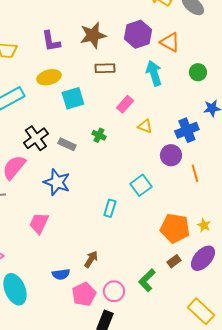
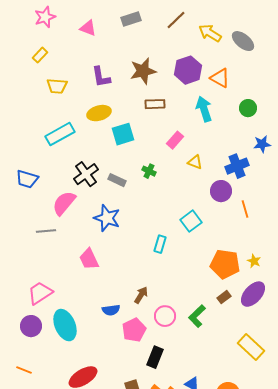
pink trapezoid: (39, 223) -> (89, 259), turned -50
pink circle: (114, 291) -> (165, 316), moved

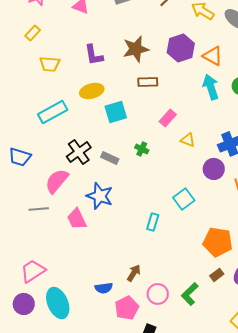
cyan arrow: (204, 109) -> (211, 87), moved
pink trapezoid: (89, 259) -> (77, 219), moved

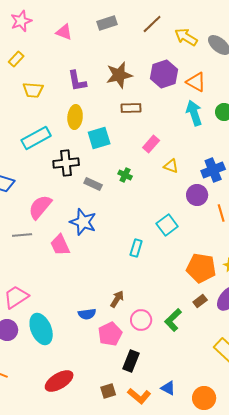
yellow ellipse: (92, 91) -> (75, 117), turned -70
black cross: (79, 152) -> (66, 163), moved, turned 30

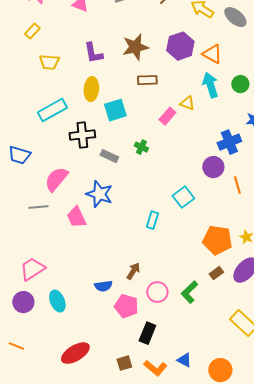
yellow triangle: (171, 166) -> (187, 103), moved
cyan ellipse: (41, 329) -> (57, 301), size x0.7
pink pentagon: (110, 334) -> (126, 306), turned -30

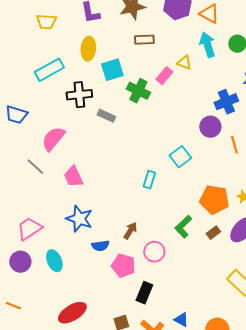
green cross: (141, 147) -> (138, 91), moved, size x1.6
blue star: (99, 194) -> (79, 219), moved
gray line: (38, 207) -> (35, 167), turned 48
green L-shape: (189, 292) -> (183, 227), moved

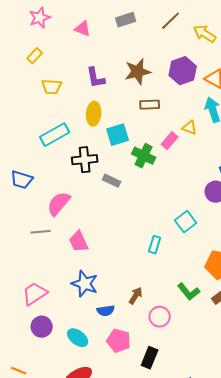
gray line: (35, 167) -> (41, 232), turned -48
green L-shape: (183, 227) -> (189, 292), turned -85
cyan ellipse: (54, 261) -> (78, 338), moved, turned -30
purple circle: (20, 262) -> (42, 327), moved
pink pentagon: (123, 266) -> (119, 341), moved

